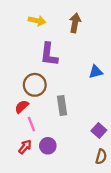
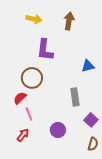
gray rectangle: (62, 106) -> (75, 97), moved
purple circle: (48, 146) -> (58, 130), moved

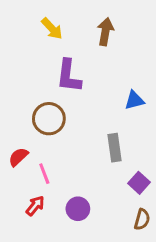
yellow arrow: (34, 19) -> (52, 29), turned 35
red semicircle: (20, 98) -> (18, 157), moved
purple circle: (58, 130) -> (78, 209), moved

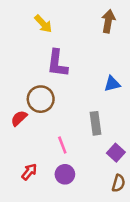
brown arrow: (105, 32) -> (108, 21), moved
red semicircle: (18, 157) -> (19, 118), moved
pink line: (44, 174) -> (62, 145), moved

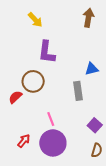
gray rectangle: (96, 123) -> (78, 91), moved
purple circle: (65, 174) -> (53, 143), size x1.6

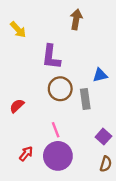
brown arrow: (88, 18) -> (76, 19), moved
yellow arrow: (35, 20) -> (18, 30), moved
brown circle: (33, 81) -> (60, 89), moved

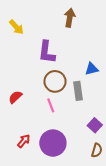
pink line: (56, 130) -> (51, 105), moved

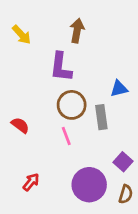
brown arrow: (70, 18) -> (77, 31), moved
red semicircle: (15, 97) -> (20, 125), turned 80
purple circle: (53, 143) -> (89, 185), moved

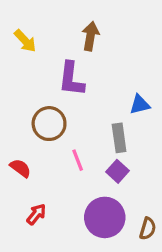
brown circle: (72, 105) -> (49, 124), moved
red semicircle: (20, 125) -> (20, 168), moved
purple square: (123, 162) -> (117, 171), moved

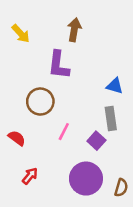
blue triangle: (140, 104) -> (115, 86), turned 30
gray rectangle: (119, 138) -> (111, 118), moved
pink line: (78, 160) -> (64, 132), turned 48

